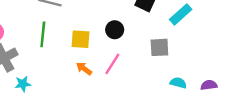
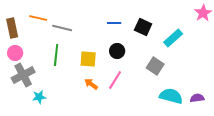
gray square: (159, 47) -> (155, 66), turned 36
cyan semicircle: (178, 83) -> (171, 96), size x1.6

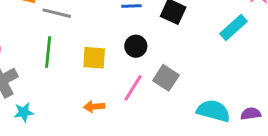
cyan rectangle: (173, 38) -> (233, 28), moved
gray square: (155, 66) -> (166, 78), moved
orange arrow: (91, 84) -> (94, 107), moved, turned -40

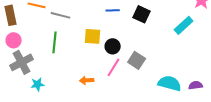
black circle: (136, 46) -> (113, 46), moved
yellow square: (94, 58) -> (93, 36), moved

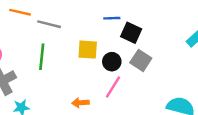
black square: (142, 14) -> (131, 33), moved
gray square: (137, 60) -> (141, 60), moved

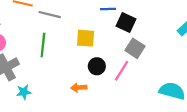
black circle: (112, 62) -> (97, 66), moved
pink line: (113, 87) -> (122, 71), moved

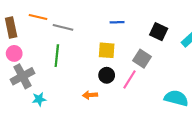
black square: (126, 22) -> (159, 32), moved
yellow square: (86, 38) -> (107, 50), moved

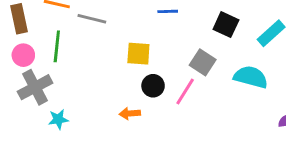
yellow square: (107, 50) -> (138, 54), moved
green line: (57, 56) -> (57, 46), moved
cyan semicircle: (176, 98) -> (251, 77), moved

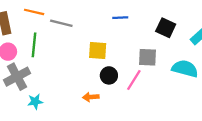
gray square: (203, 62) -> (147, 57), turned -30

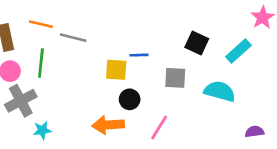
blue line: (120, 18) -> (139, 55), moved
pink line: (134, 80) -> (159, 128), moved
orange arrow: (91, 97) -> (108, 125), size x1.6

